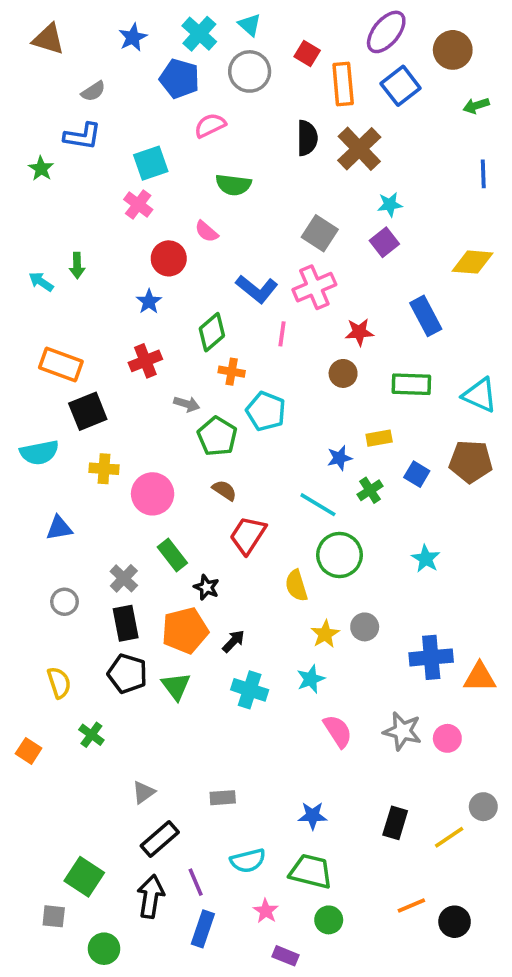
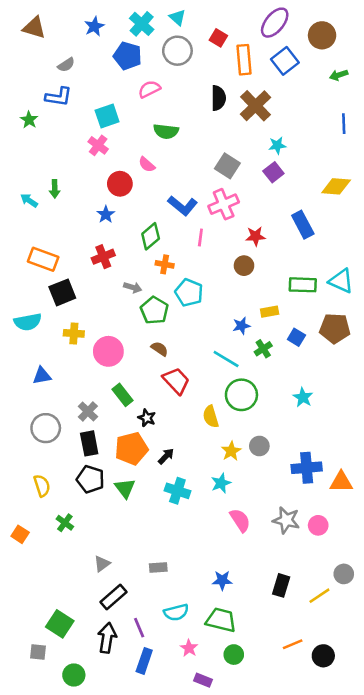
green rectangle: (411, 384) -> (303, 285), moved
red trapezoid: (248, 535) -> (176, 381), turned 104
gray circle: (64, 602) -> (46, 428), size x1.5

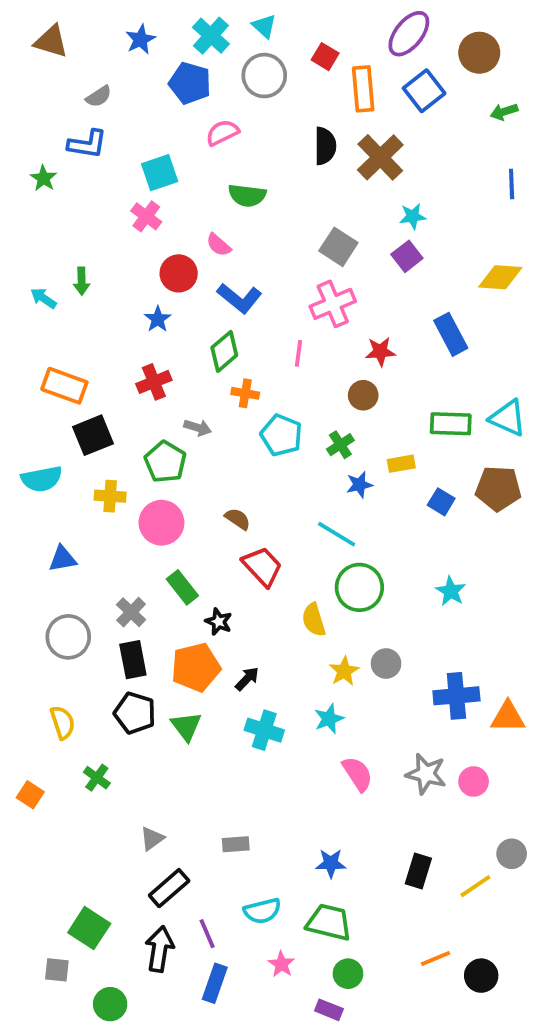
blue L-shape: (183, 205) -> (240, 298), moved
green pentagon: (154, 310) -> (165, 462), moved
green cross: (263, 349) -> (340, 445), moved
purple rectangle: (203, 680) -> (329, 1010), moved

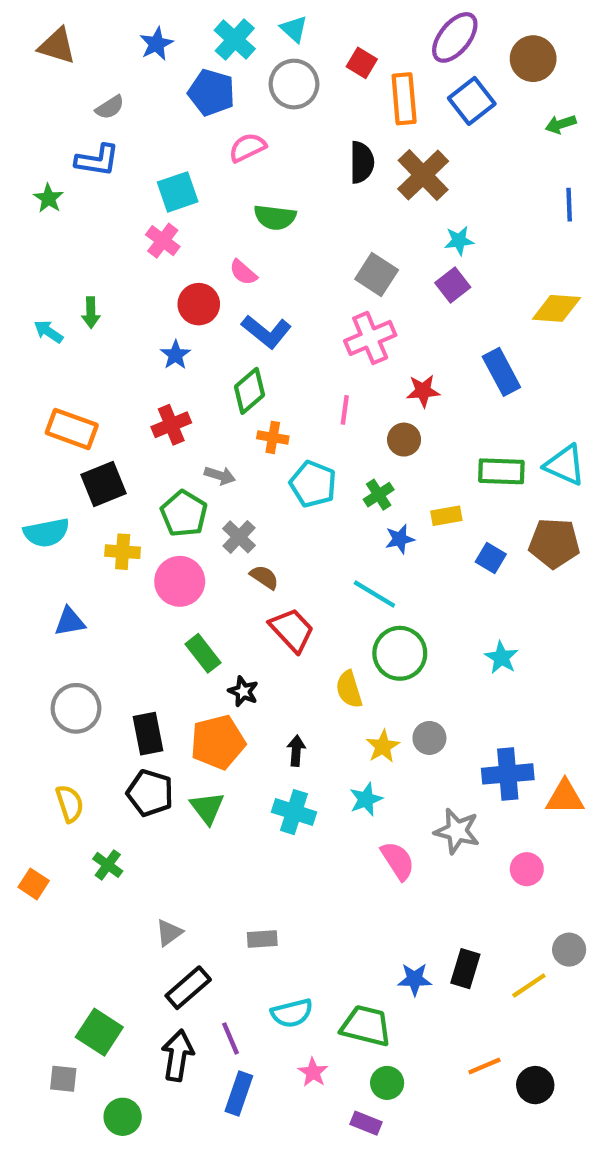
pink line: (298, 353) -> (345, 410), moved
gray cross: (131, 612) -> (239, 537), moved
black arrow: (247, 679) -> (296, 751), moved, turned -40
gray star: (426, 774) -> (457, 831), moved
blue star: (331, 863) -> (415, 979), moved

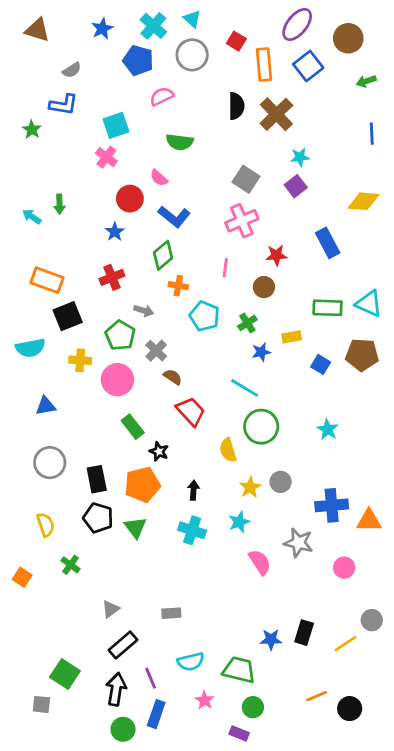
green circle: (123, 1117) -> (123, 729), moved

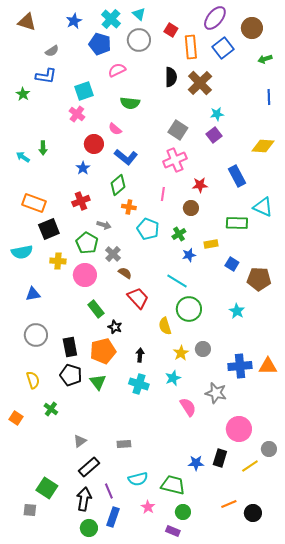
cyan triangle: (369, 304) -> (263, 207), moved
brown pentagon: (362, 355) -> (259, 279), moved
orange triangle: (369, 521) -> (268, 366), moved
pink circle: (344, 568) -> (239, 429), moved, size x1.6

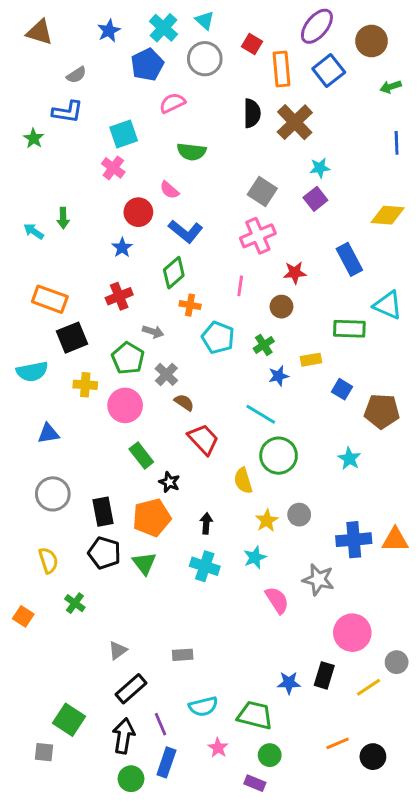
blue pentagon: (100, 44) -> (147, 65), turned 30

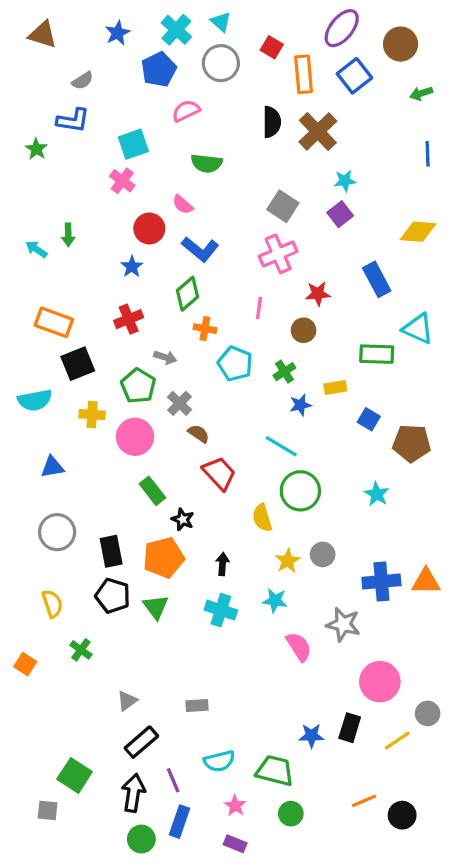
cyan star: (255, 557) -> (275, 601), turned 30
purple rectangle: (255, 783) -> (235, 844), moved

